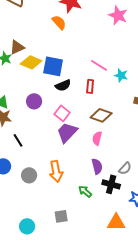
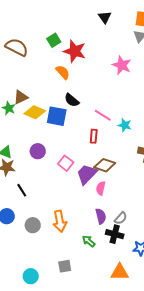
black semicircle: (63, 85) -> (72, 100), moved, turned 63
purple trapezoid: (67, 132) -> (87, 174), moved
gray semicircle: (125, 168) -> (121, 218), moved

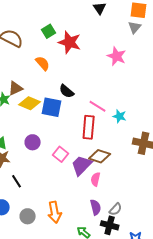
orange semicircle: (63, 72) -> (43, 63), moved
red rectangle: (94, 136) -> (89, 127), size x1.6

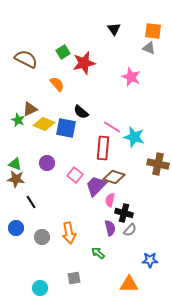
gray triangle: (135, 27) -> (149, 48), turned -48
red star: (70, 42) -> (84, 63), turned -30
cyan star: (120, 116) -> (134, 137), size x1.5
black cross: (110, 225) -> (124, 213), moved

